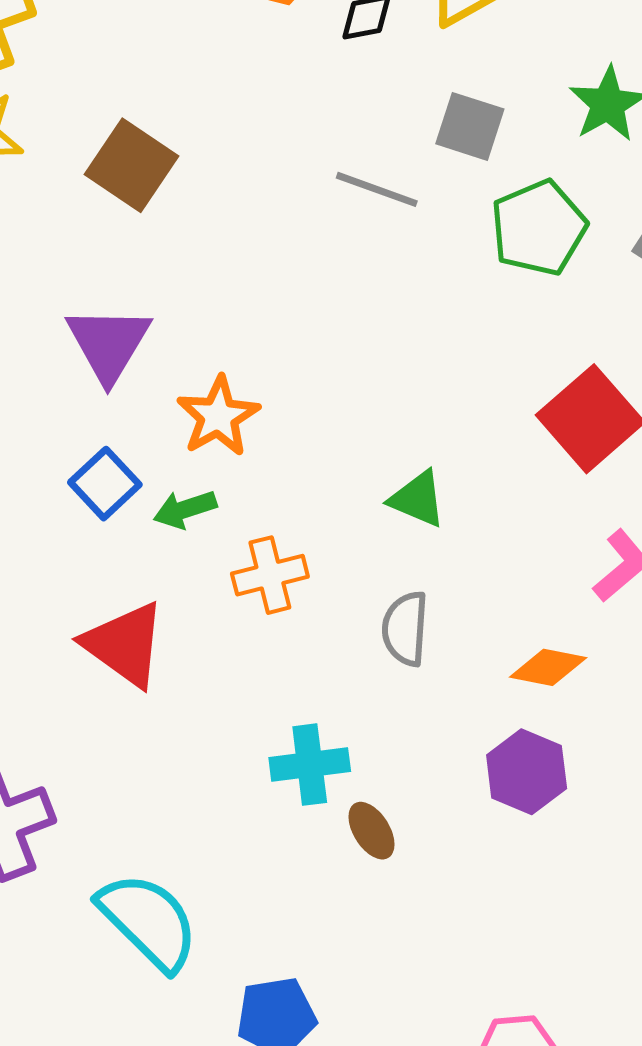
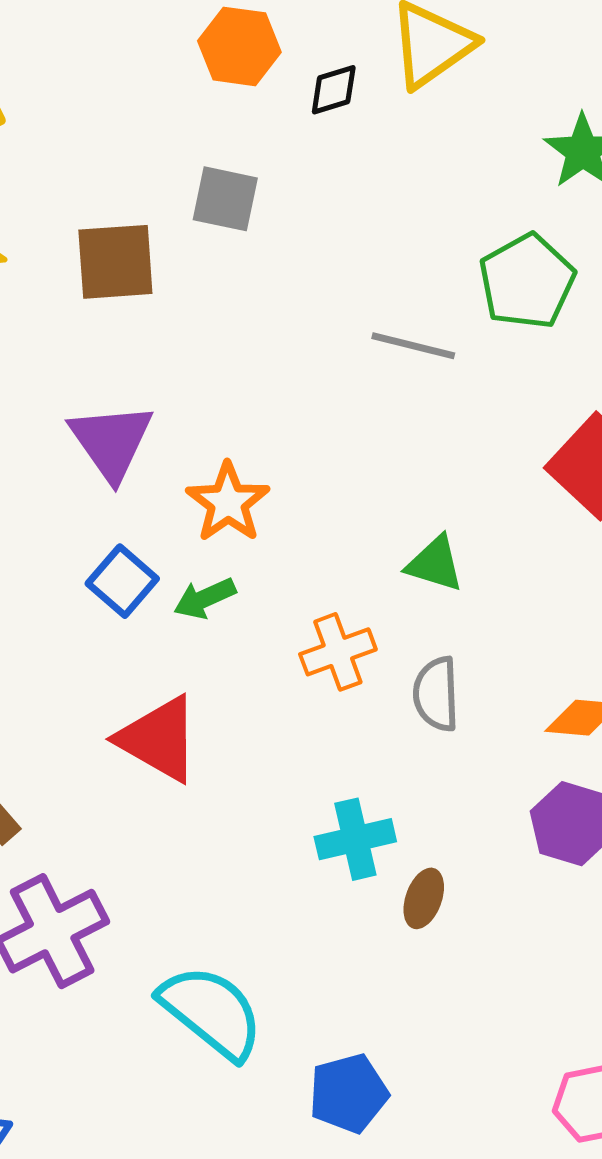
gray square: (470, 126) -> (225, 199), moved
brown square: (131, 165) -> (115, 262), turned -32
gray line: (377, 189) -> (413, 346), moved
orange cross: (270, 575) -> (338, 652), moved
brown ellipse: (372, 831) -> (424, 898), turned 58

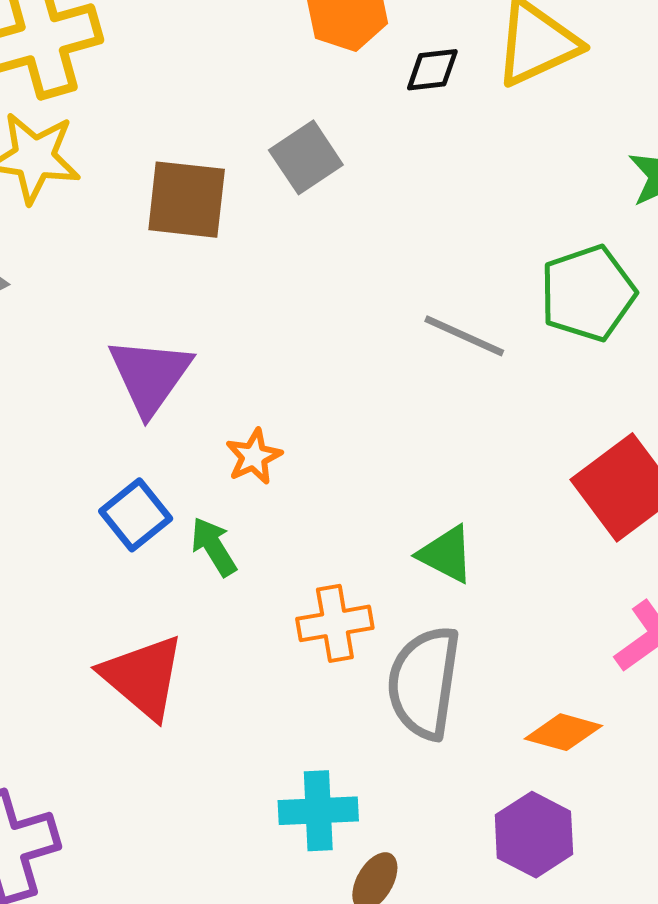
gray square: (225, 199) -> (306, 157), turned 34
orange star: (228, 502) -> (254, 457), size x0.7
green arrow: (205, 598) -> (214, 547), turned 72
gray semicircle: (436, 694) -> (424, 683), size x1.5

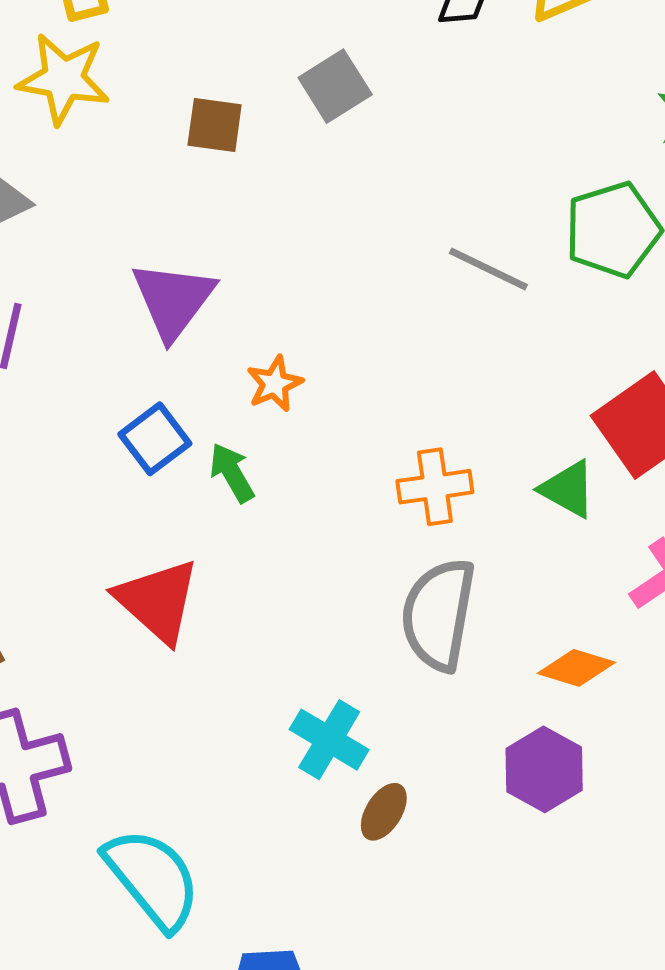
brown square: (187, 200) -> (215, 125), size x0.7
green triangle: (446, 554) -> (568, 489), moved
orange cross: (335, 623) -> (435, 487), moved
cyan cross: (318, 811) -> (329, 740), turned 32

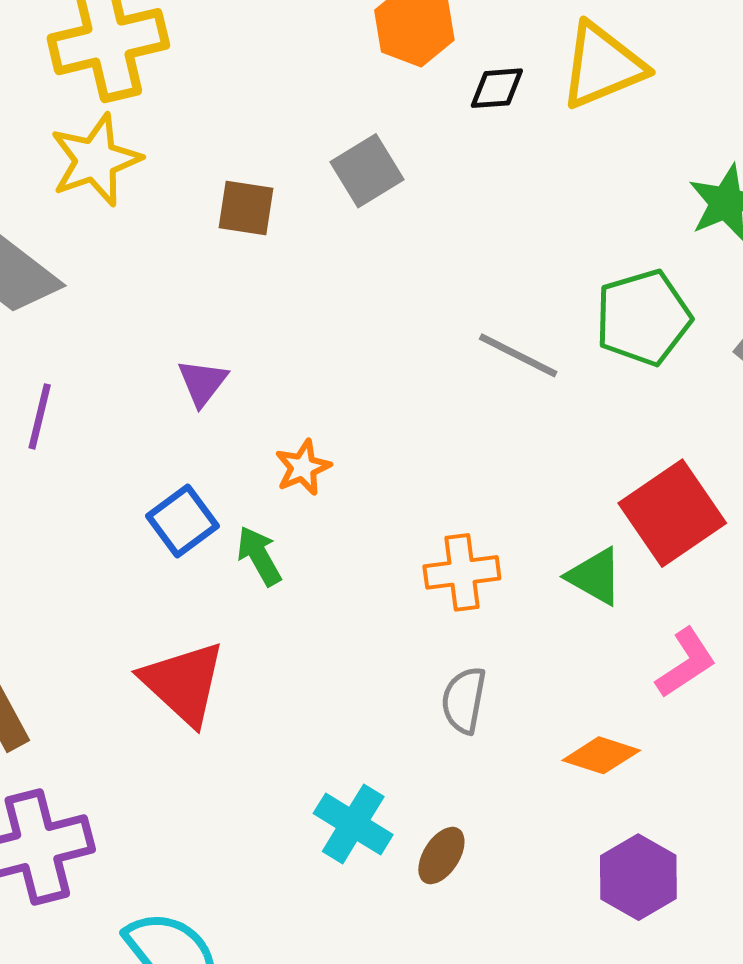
yellow star: (63, 79) -> (96, 160), turned -30
purple triangle: (173, 300) -> (202, 382), size x0.6
gray semicircle: (438, 614) -> (464, 700), size x0.6
purple hexagon: (544, 769) -> (638, 877), moved
brown ellipse: (384, 812) -> (441, 856), moved

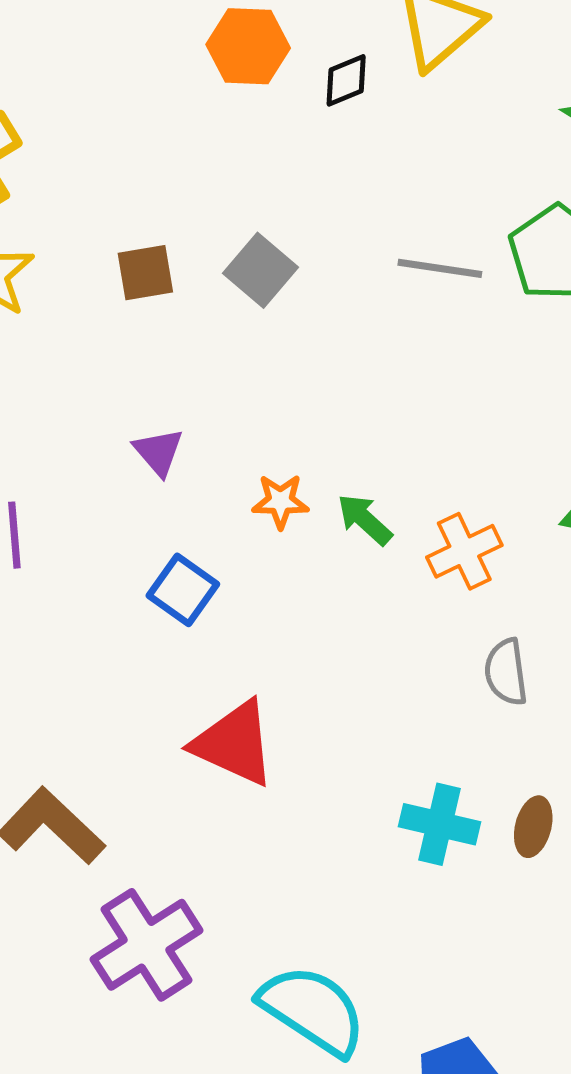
gray square: (367, 171) -> (261, 270), moved
gray line: (518, 355) -> (440, 268), moved
orange star: (303, 467) -> (280, 501), turned -30
green arrow: (259, 556) -> (365, 519), moved

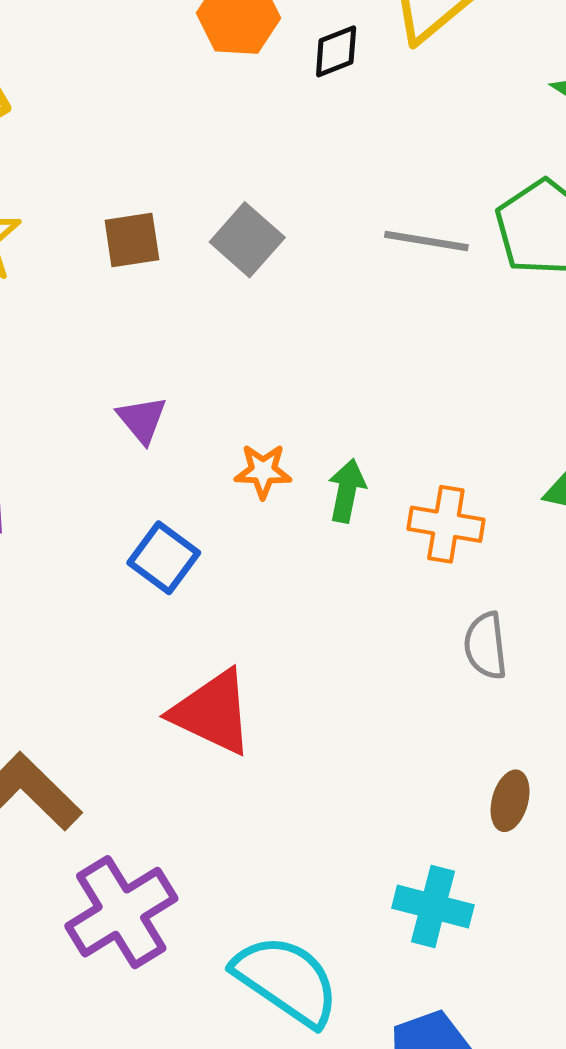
green arrow: (365, 519) -> (347, 491), turned 58
orange cross: (464, 551) -> (446, 524), turned 34
cyan cross: (440, 824) -> (433, 906), moved

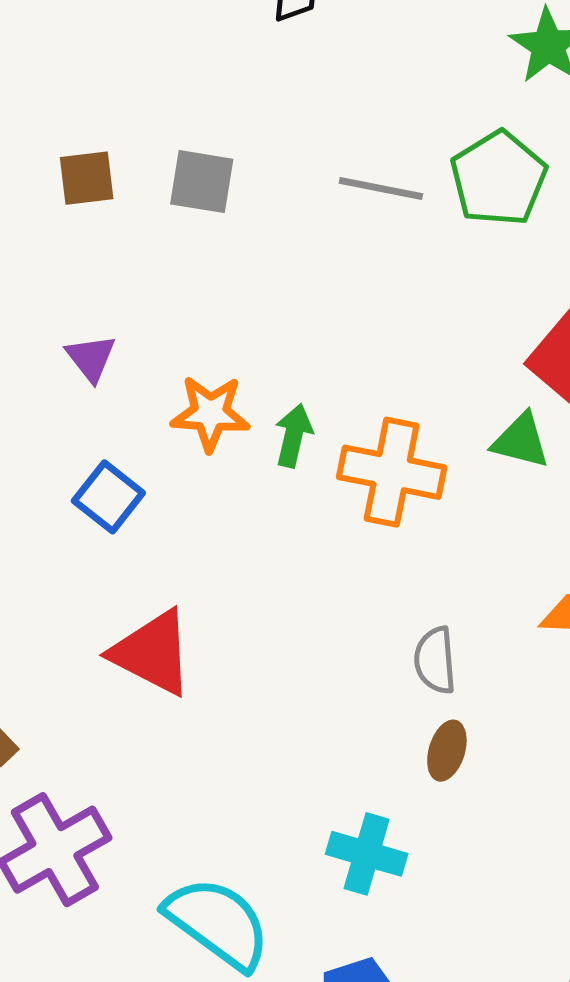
gray square: (247, 240) -> (202, 182), turned -34
orange star: (263, 471) -> (210, 413), size x1.4
orange cross: (446, 524) -> (392, 472), size x1.4
gray semicircle: (486, 646) -> (435, 660), moved

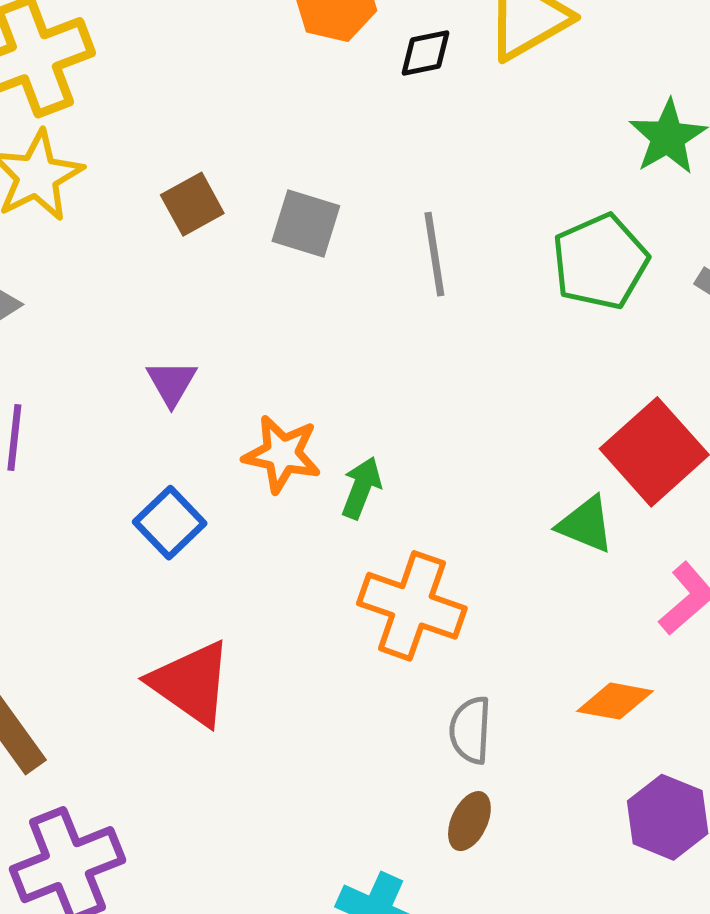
brown square: (87, 178) -> (192, 204), turned -30
gray line: (381, 188) -> (434, 254), moved, turned 62
orange cross: (392, 472) -> (412, 606), moved

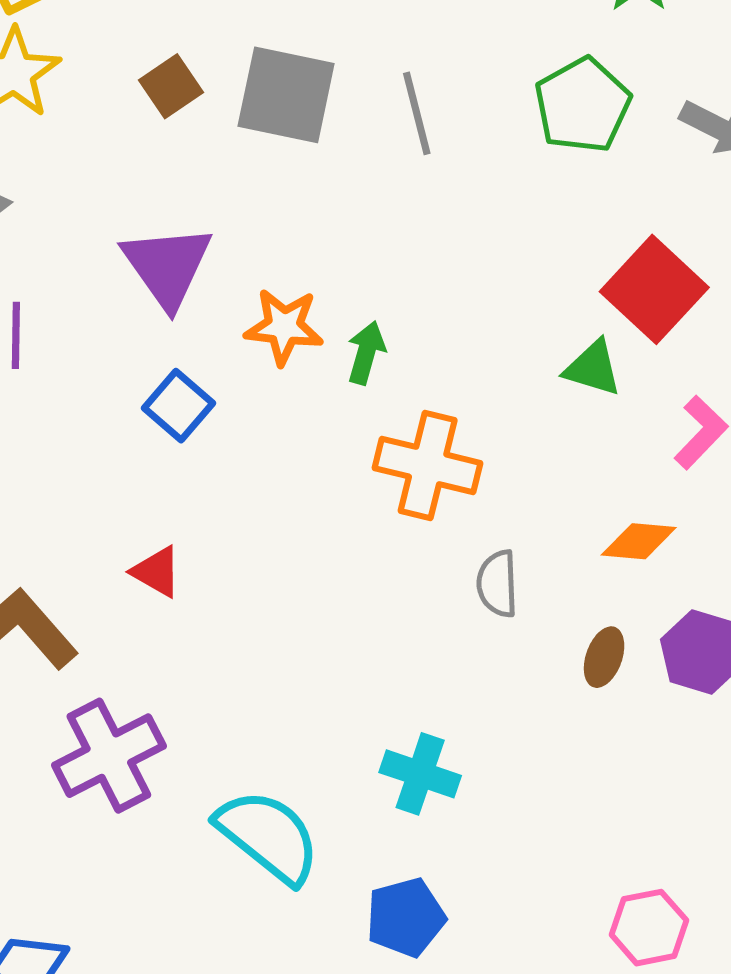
gray square: (306, 224) -> (286, 95), size x1.5
purple triangle: (172, 383) -> (167, 266), size x1.8
red triangle: (191, 683) -> (157, 572), moved, size x0.6
brown ellipse: (469, 821) -> (604, 657), moved

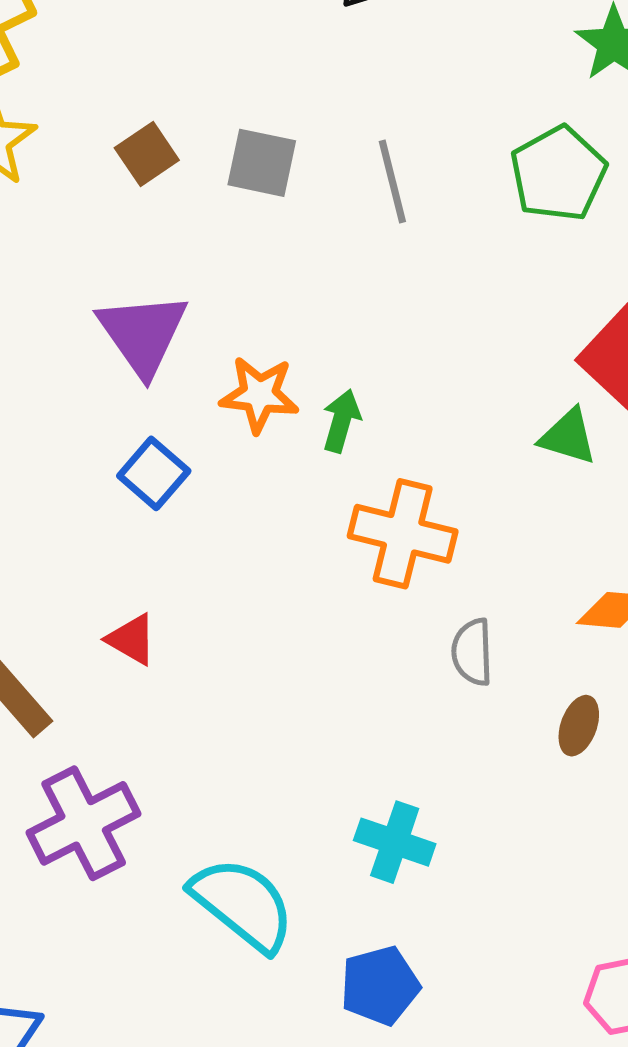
gray square: (286, 95) -> (262, 163), size x0.7

